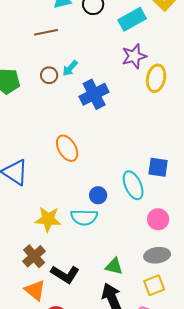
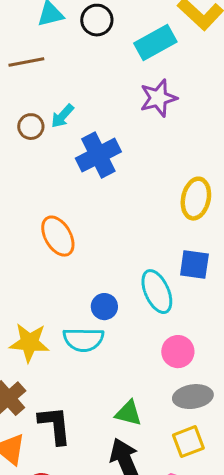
yellow ellipse: (156, 78) -> (196, 199), moved
pink circle: (158, 219) -> (178, 352), moved
black L-shape: (65, 274) -> (55, 425), turned -128

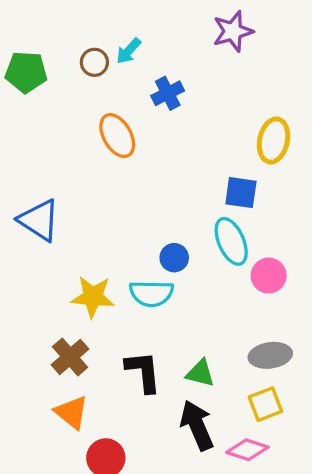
blue cross: (98, 155) -> (168, 93), size x0.7
orange ellipse: (58, 236) -> (117, 136), moved
blue square: (194, 265) -> (241, 193), moved
pink circle: (178, 352) -> (269, 276), moved
black L-shape: (55, 425) -> (143, 372), moved

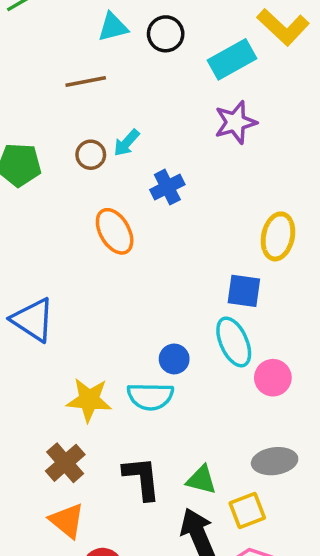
yellow square: (265, 404) -> (247, 510), moved

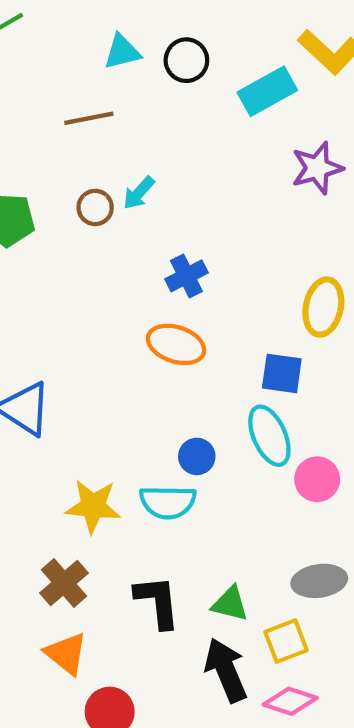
purple star: (235, 122) -> (317, 168), moved
blue cross: (167, 187) -> (186, 276), moved
orange ellipse: (115, 231) -> (176, 344), moved, turned -42

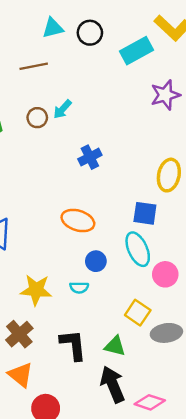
orange ellipse: (176, 344) -> (78, 221), moved
cyan semicircle: (168, 502) -> (79, 287), size x0.6
yellow square: (286, 641) -> (138, 313), moved, turned -35

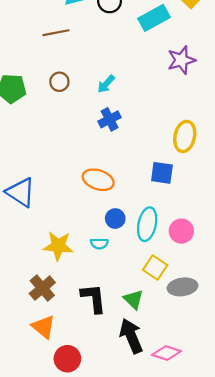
cyan arrow: (62, 109) -> (106, 84), moved
cyan ellipse: (138, 249) -> (147, 224), moved, turned 36
green triangle: (115, 346) -> (133, 299), turned 30

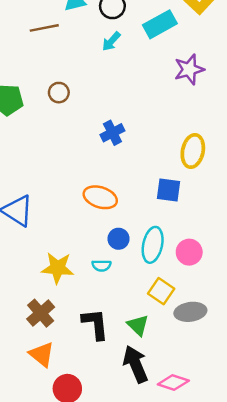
brown line: (56, 33) -> (44, 28), moved
cyan arrow: (106, 84) -> (111, 41), moved

